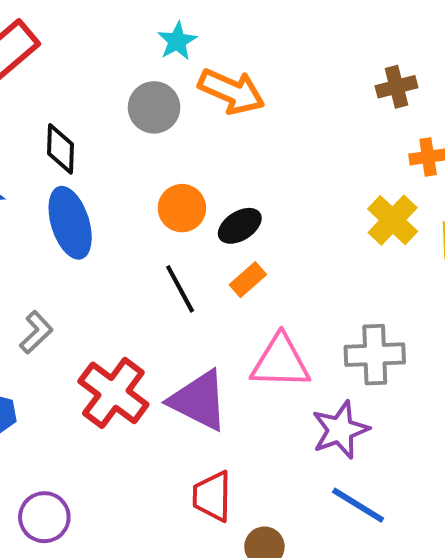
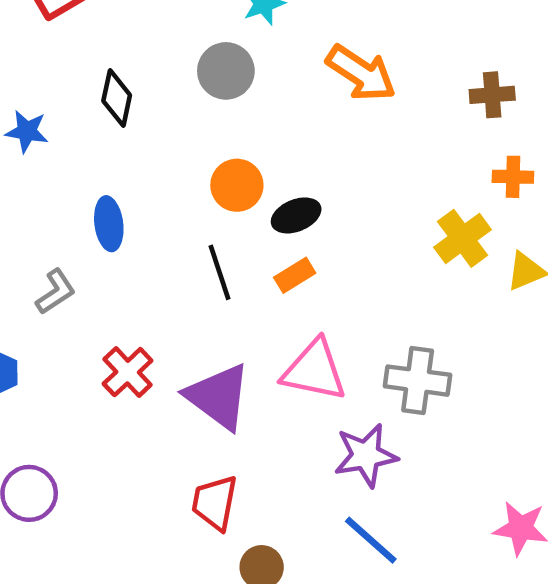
orange arrow: (231, 91) -> (361, 73), moved
blue ellipse: (70, 223) -> (109, 224), moved, size x0.7
red cross: (113, 393) -> (128, 372), size x0.7

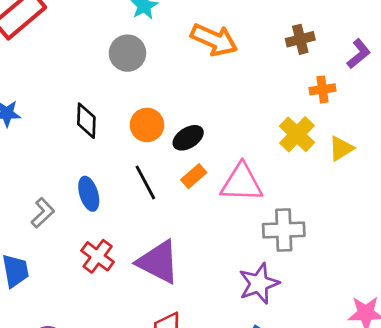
black diamond: (117, 98) -> (86, 121), moved
blue ellipse: (109, 224) -> (89, 194), moved
pink triangle: (314, 370) -> (242, 183), moved

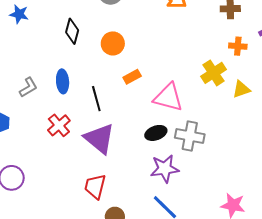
black ellipse: (188, 138) -> (156, 133), moved
orange rectangle: (194, 176) -> (132, 77), moved
black line: (145, 182) -> (96, 99), moved

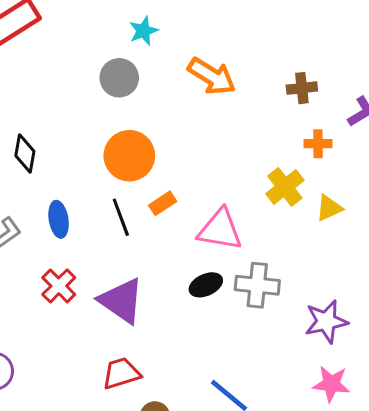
black diamond: (72, 31) -> (25, 154), moved
orange circle: (113, 43) -> (129, 156), size x1.4
black line: (96, 99) -> (121, 217), moved
purple star: (165, 169) -> (326, 321), moved
red trapezoid: (95, 186) -> (121, 373), turned 64

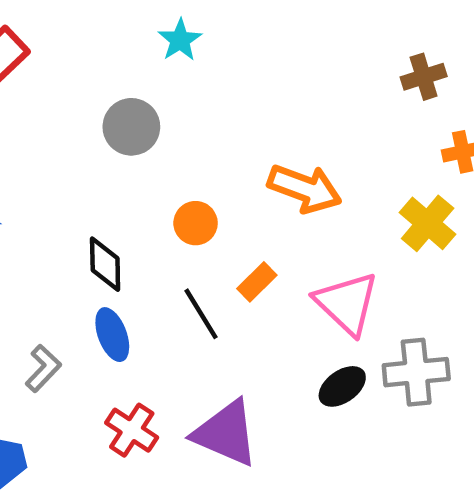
orange arrow: (212, 76) -> (305, 188), moved
gray circle: (119, 78) -> (131, 127), moved
black diamond: (25, 154) -> (105, 264), moved
orange circle: (129, 156) -> (196, 223), size x0.6
pink triangle: (220, 230) -> (347, 303), turned 45

